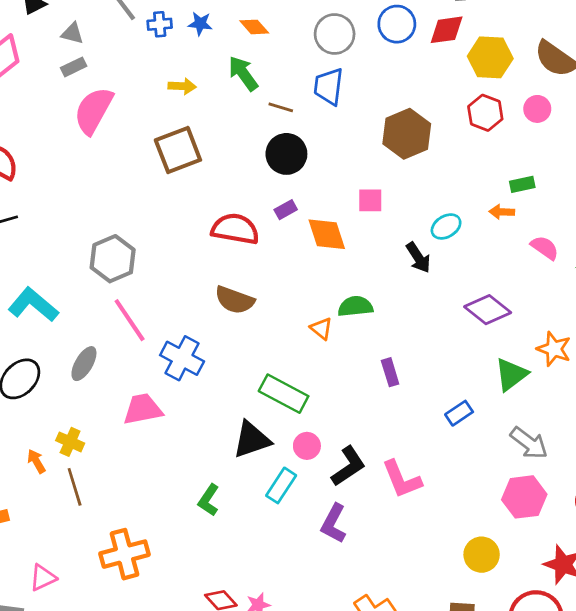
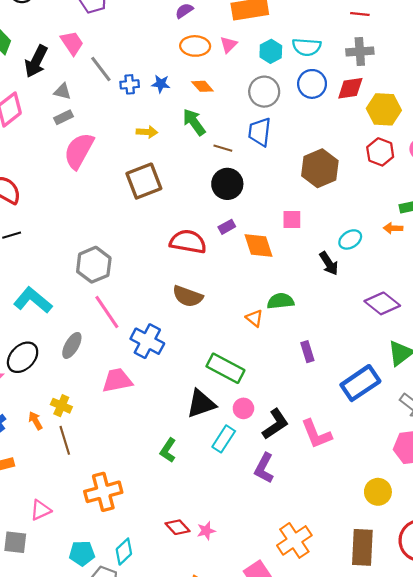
blue rectangle: (459, 413) -> (360, 383), size x1.8

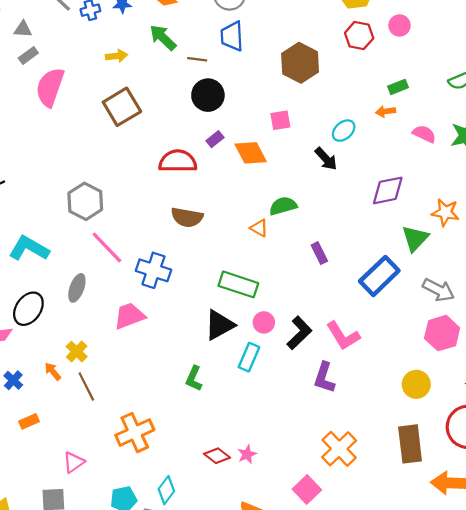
purple diamond: (382, 303) -> (388, 190), turned -40
yellow cross: (61, 406) -> (77, 352), turned 30
purple L-shape: (264, 468) -> (324, 378), moved

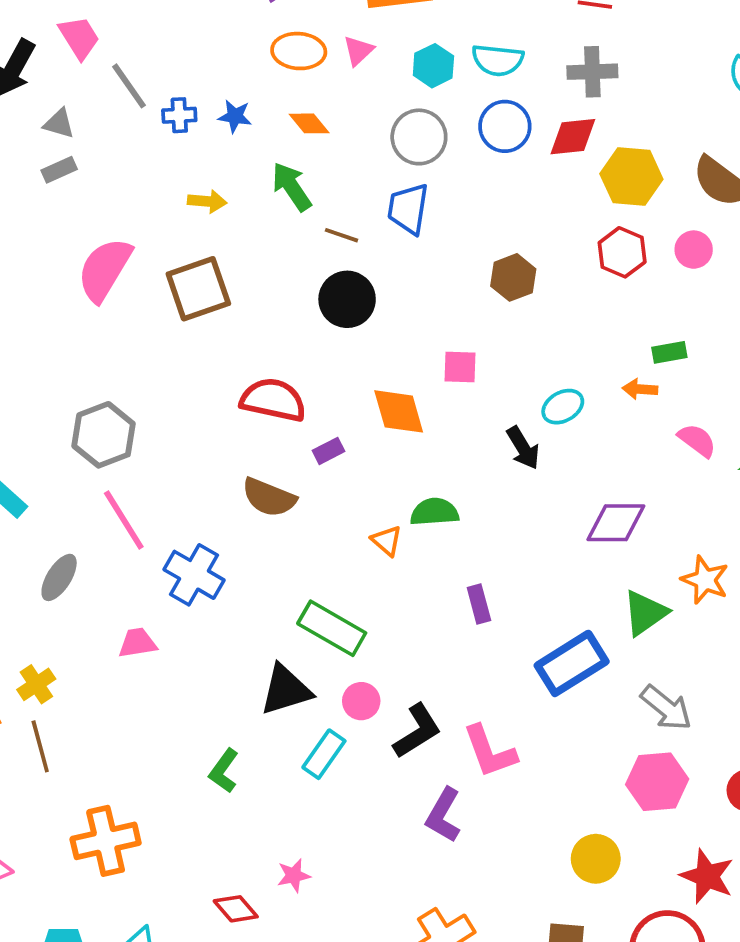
brown hexagon: (300, 63) -> (513, 277), size x0.7
pink semicircle: (50, 87) -> (105, 270), moved
purple rectangle: (215, 139) -> (328, 451), moved
pink trapezoid: (129, 316) -> (138, 643), size x0.7
pink star: (247, 454) -> (294, 876), moved

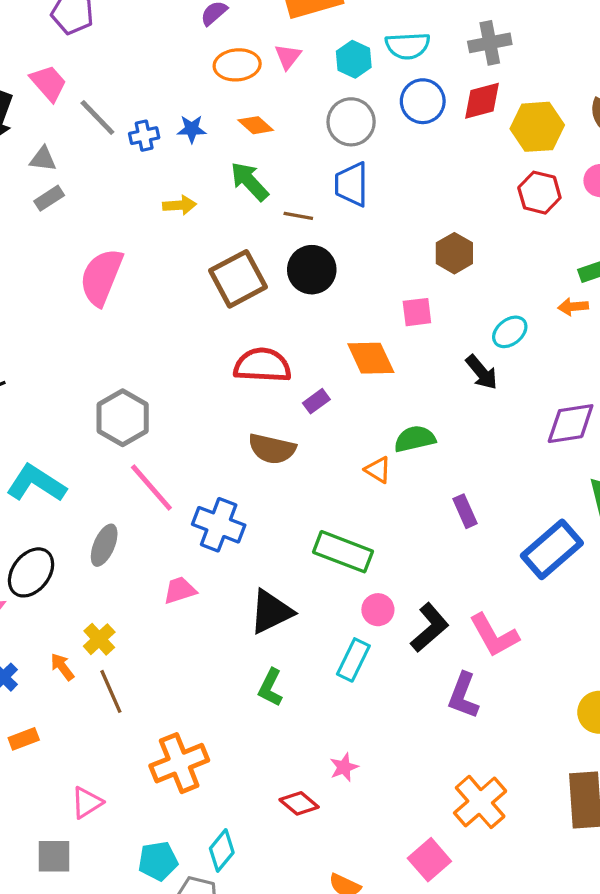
brown hexagon: (513, 277) -> (454, 253), moved
brown square: (198, 289) -> (238, 279), moved
black triangle: (286, 690) -> (271, 612), moved

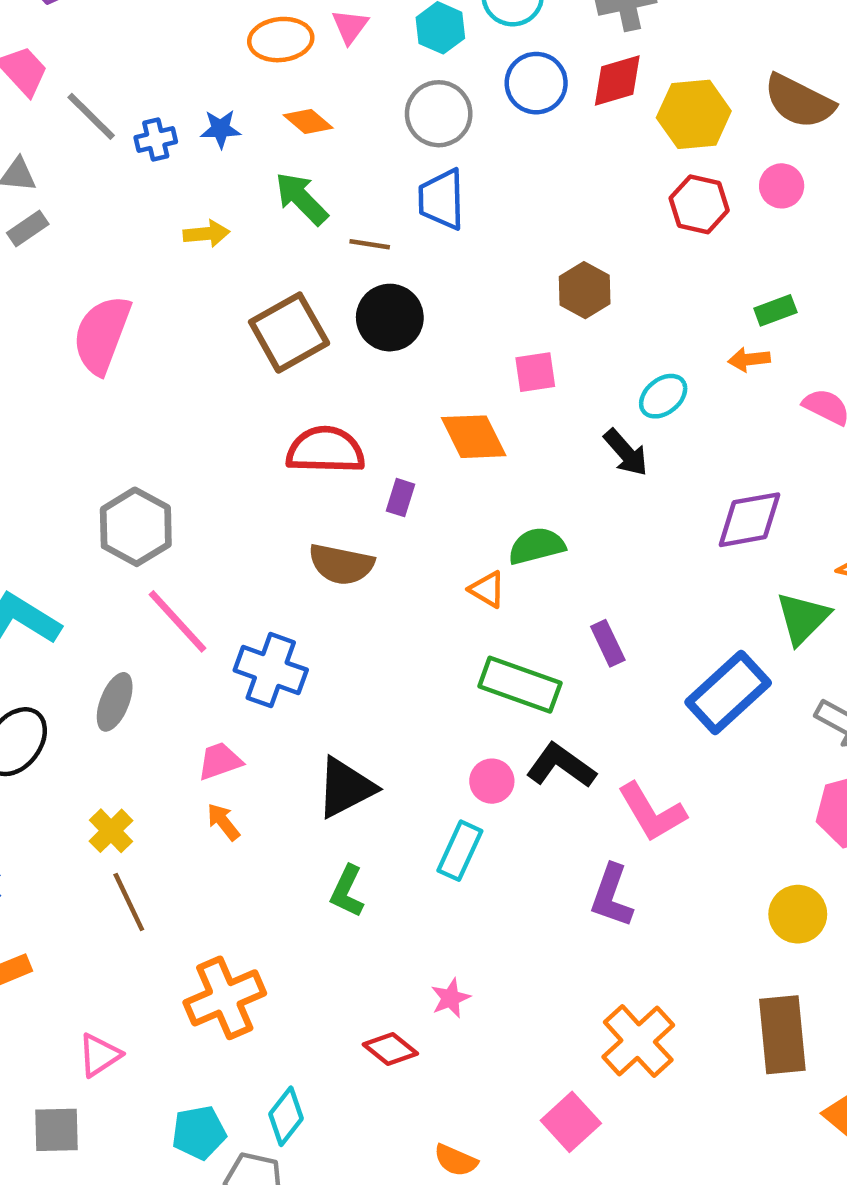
purple rectangle: (316, 401) -> (400, 498), turned -35
green rectangle: (343, 552) -> (520, 685), moved
black L-shape: (430, 628) -> (561, 766), moved, turned -102
orange arrow: (62, 667) -> (223, 822), moved

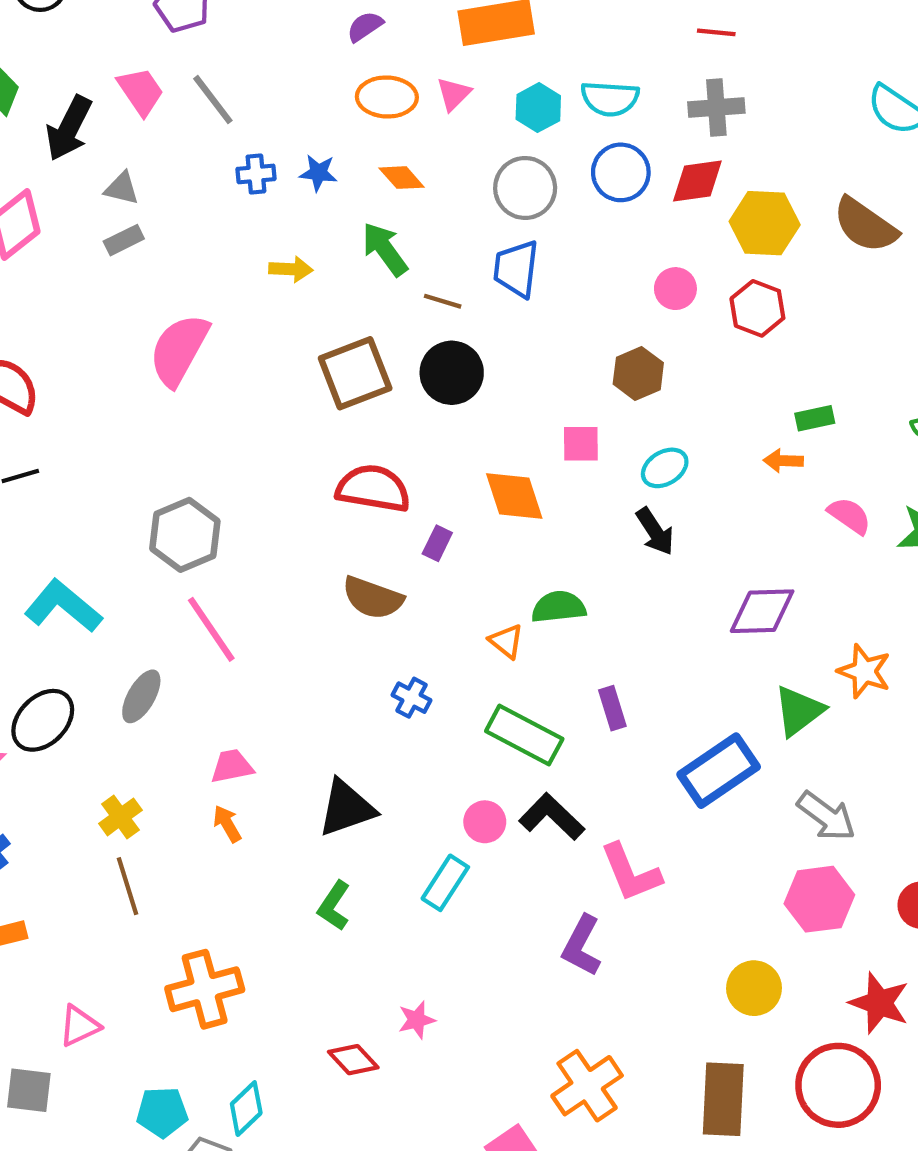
gray line: (91, 116) -> (213, 100), moved
pink circle: (782, 186) -> (675, 289), moved
cyan ellipse: (663, 396) -> (665, 468), moved
blue cross: (271, 670) -> (412, 698), moved, size x0.6

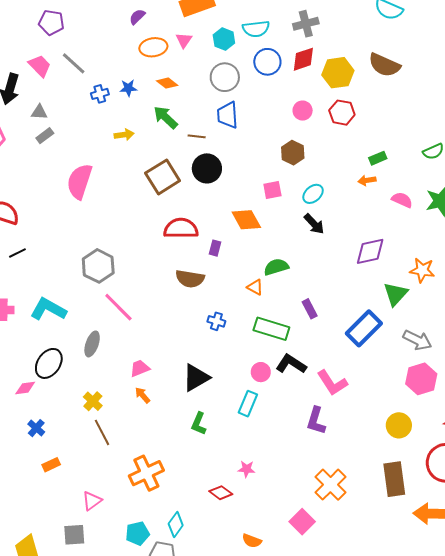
pink star: (417, 1020) -> (246, 469), turned 30

